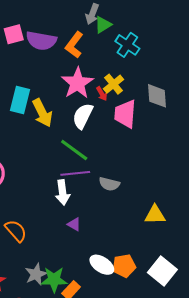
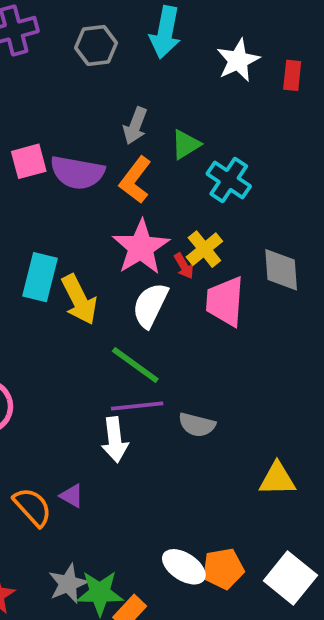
gray arrow: (92, 14) -> (135, 126), moved
purple triangle: (74, 224) -> (72, 496), moved

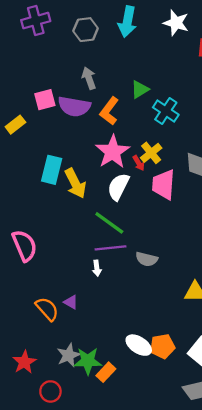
white star: (238, 60) -> (176, 23), moved, turned -30
gray arrow: (135, 126) -> (89, 78), moved, turned 140
white arrow: (115, 440) -> (97, 268), size x0.6

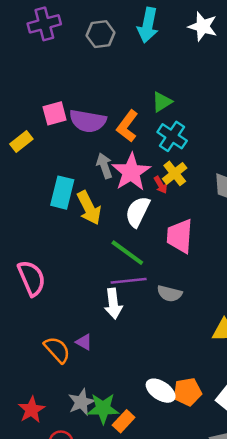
gray arrow: (89, 78) -> (104, 166), moved
cyan cross: (166, 111) -> (172, 136), moved
pink trapezoid: (164, 185) -> (180, 236), moved
white arrow: (97, 268) -> (113, 304), size x1.6

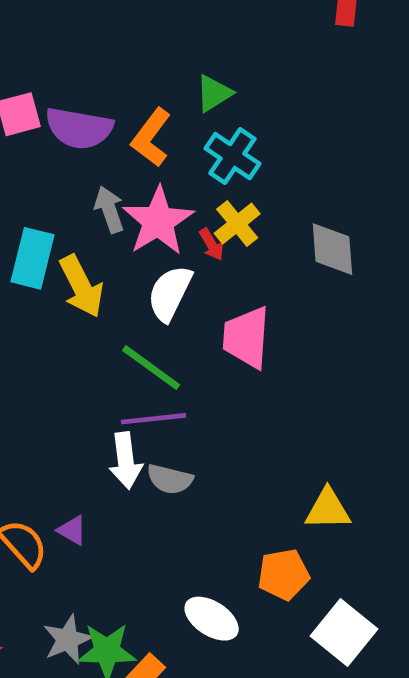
gray semicircle: (170, 293) -> (170, 479), moved
orange pentagon: (187, 392) -> (284, 574), moved

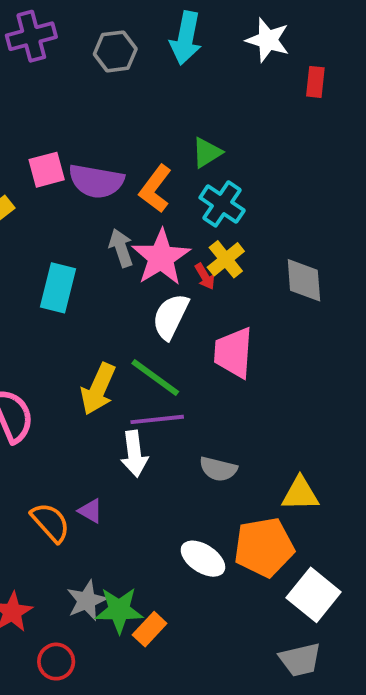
yellow arrow: (81, 286) -> (98, 389), moved, turned 51
gray semicircle: (170, 479) -> (218, 469), moved
orange pentagon: (284, 574) -> (264, 547), size x1.4
white ellipse: (212, 619) -> (203, 559), moved

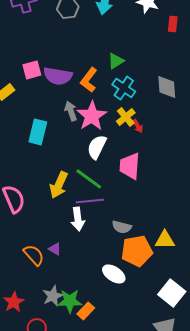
red arrow: (205, 276) -> (138, 126), moved
gray diamond: (304, 280) -> (167, 87), moved
orange pentagon: (264, 547) -> (137, 251), moved

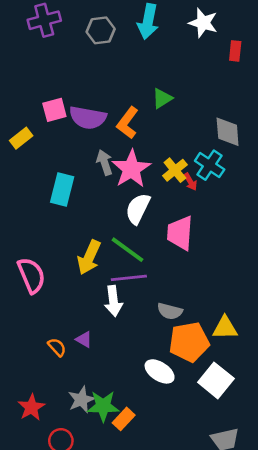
cyan cross: (124, 88) -> (210, 165), moved
orange semicircle: (34, 255) -> (57, 347), size x0.7
white square: (172, 293) -> (216, 380), moved

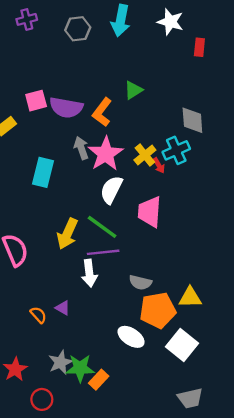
purple cross: (44, 20) -> (27, 19), size x0.7
cyan cross: (210, 165) -> (176, 150), turned 32

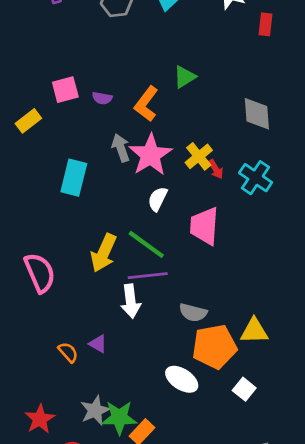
purple semicircle: (66, 108) -> (102, 98), size x0.5
cyan cross: (176, 150) -> (256, 178), moved, turned -32
white semicircle: (111, 190) -> (158, 199), size x0.7
white square: (182, 345) -> (244, 389), size x0.6

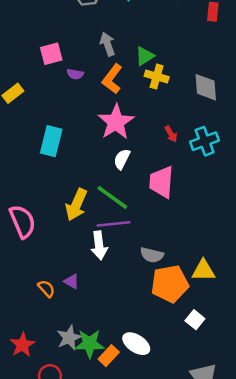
pink square: (65, 90) -> (51, 54), moved
gray arrow: (121, 148) -> (107, 44), moved
yellow cross: (199, 156) -> (157, 76), moved, turned -35
cyan cross: (256, 178) -> (205, 141), turned 36
white ellipse: (182, 379) -> (136, 344), moved

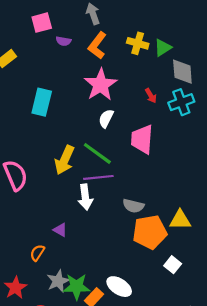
green triangle: (145, 56) -> (163, 48), moved
gray diamond: (206, 87) -> (182, 72), moved
orange semicircle: (46, 289) -> (37, 253), moved, turned -105

